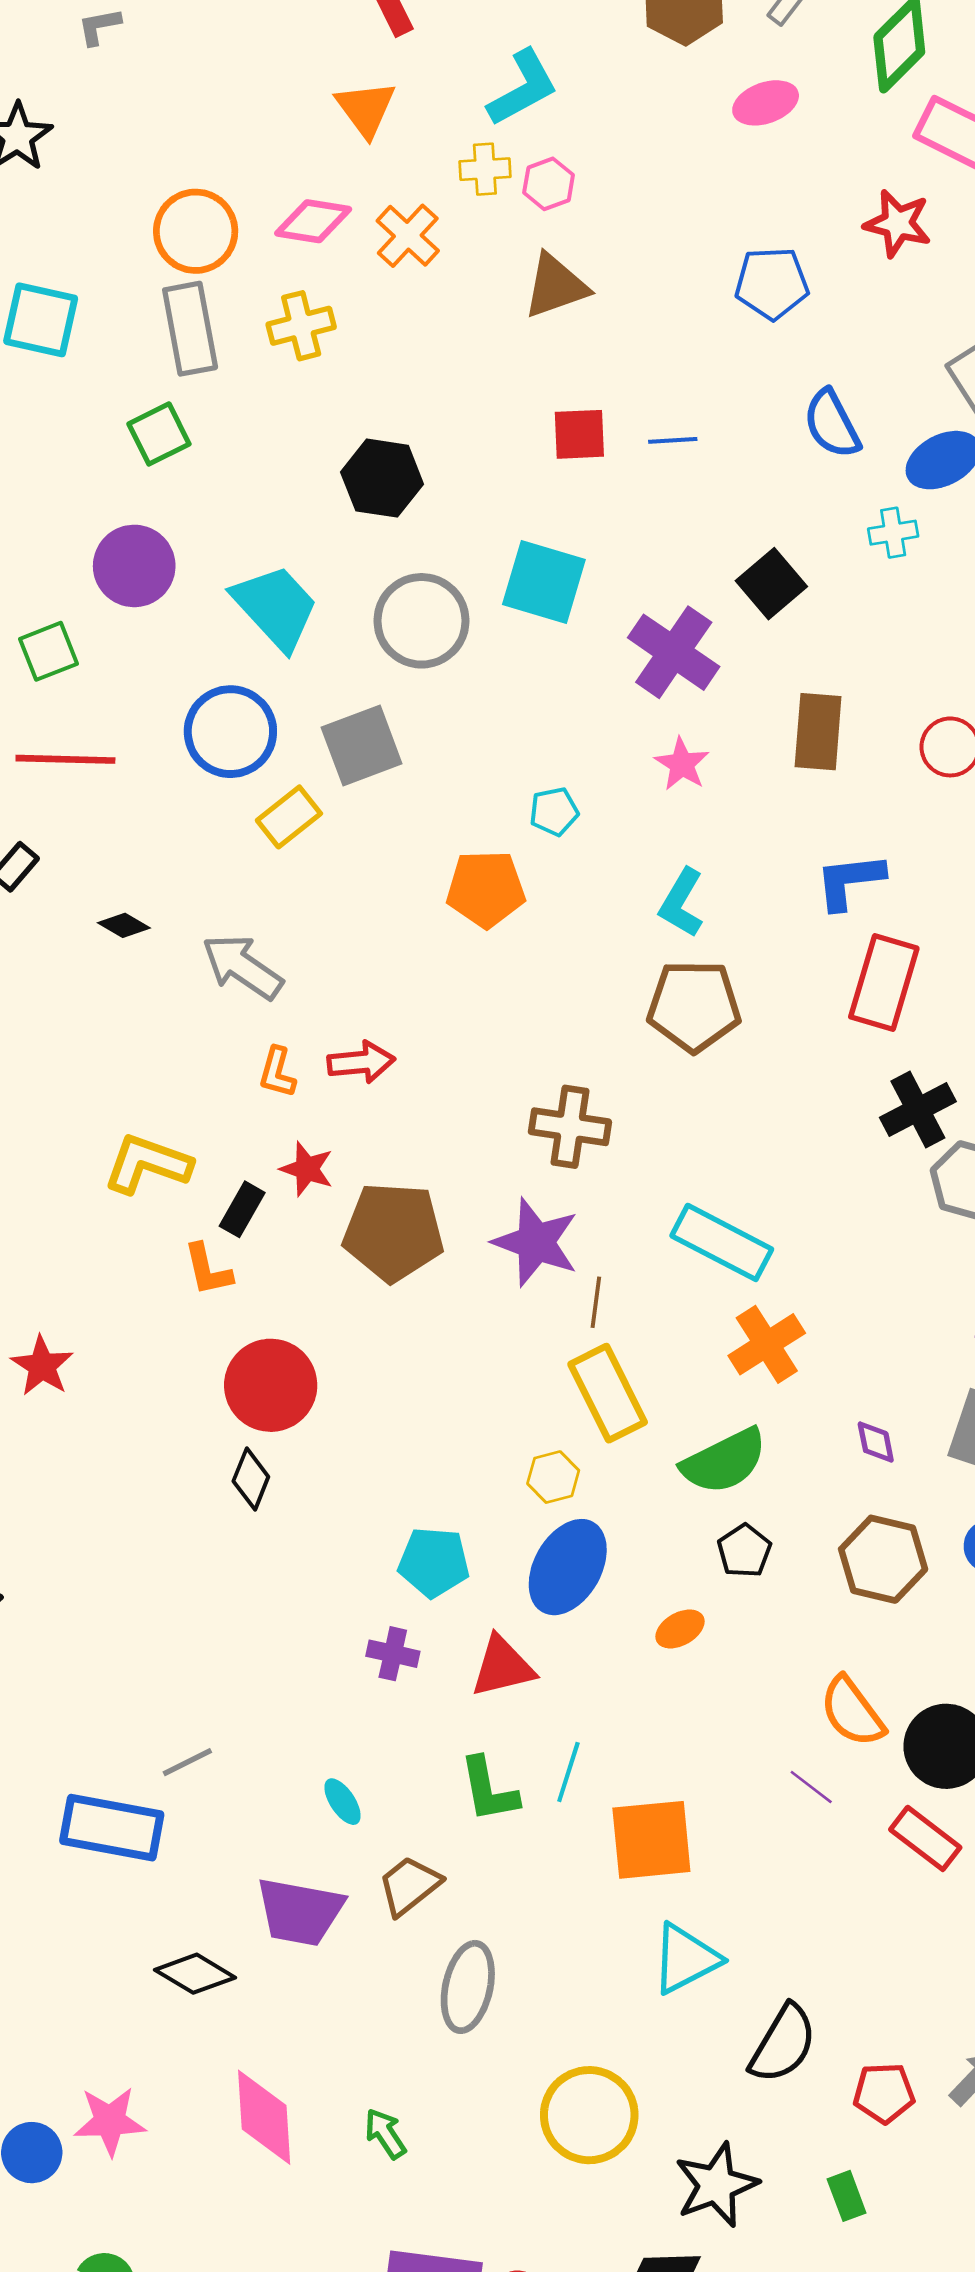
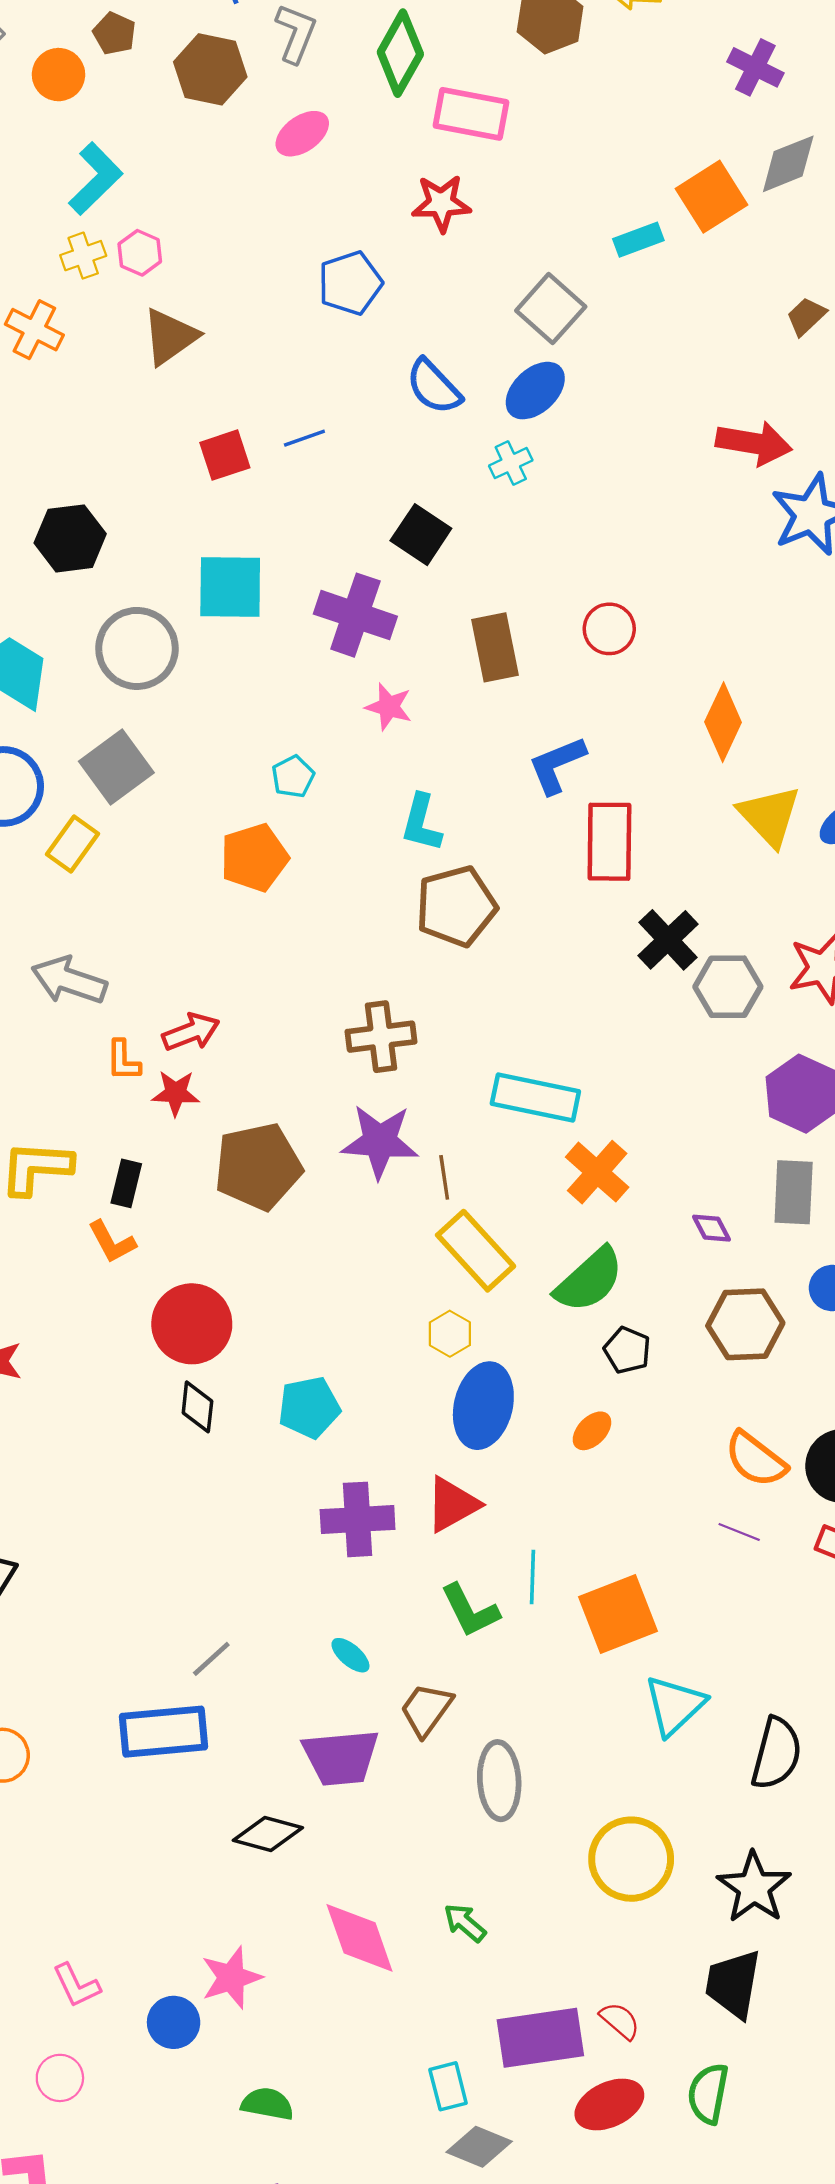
red star: (307, 1169) -> (176, 1093), moved
cyan pentagon: (434, 1562) -> (309, 1407), moved
purple cross: (393, 1654) -> (358, 1519), size x1.6

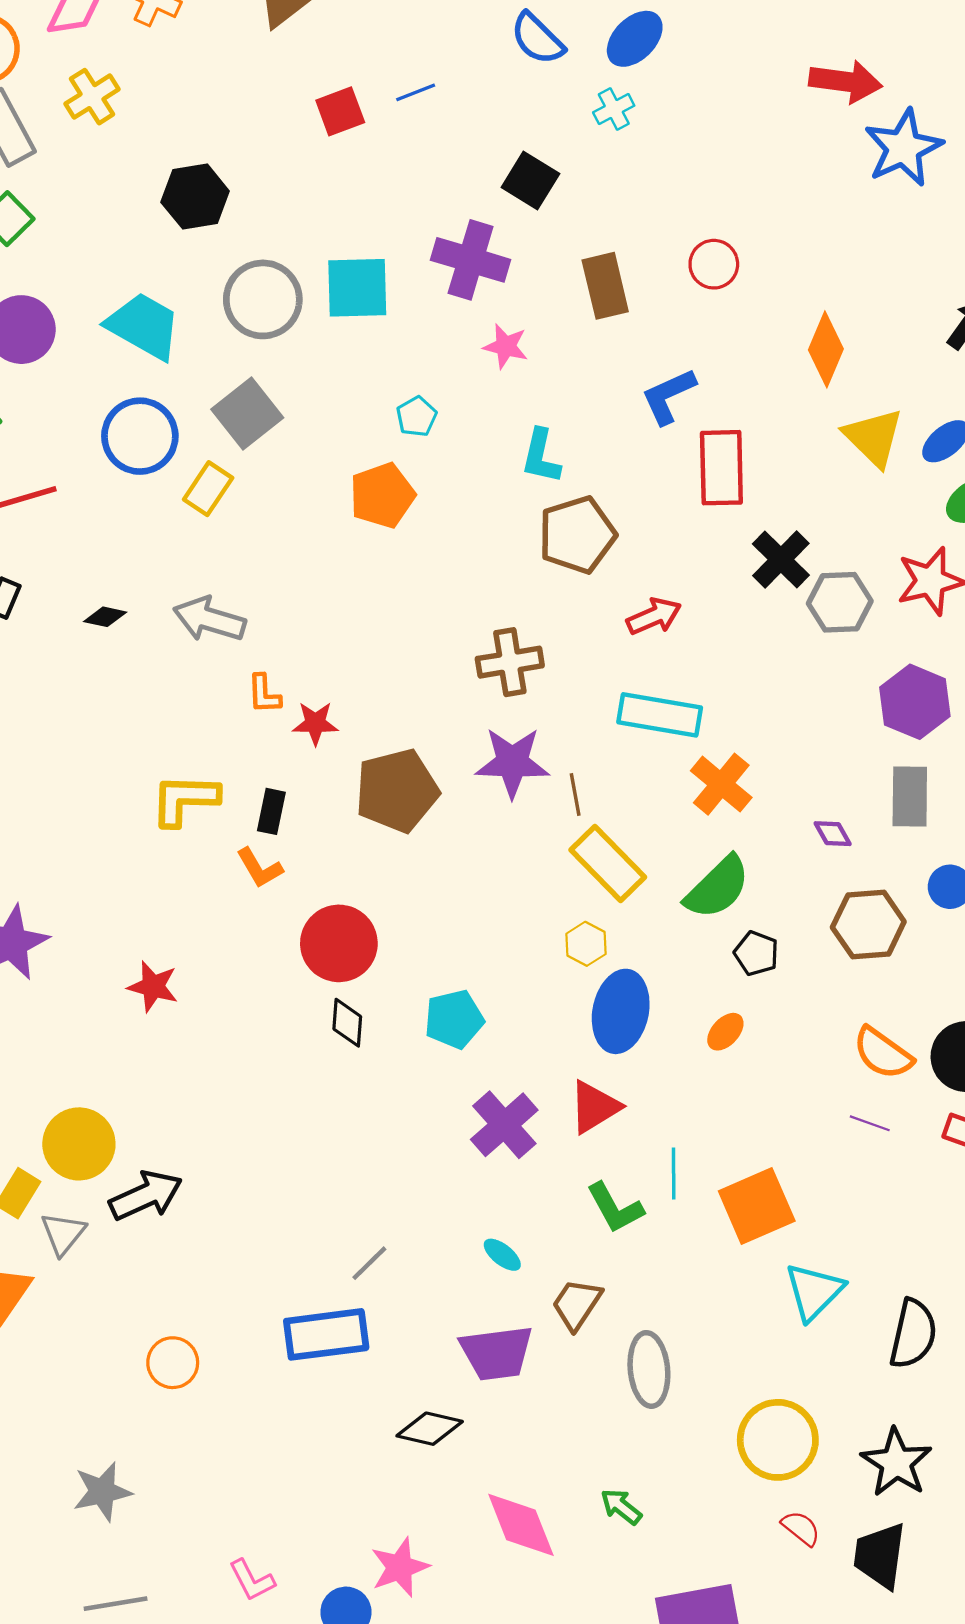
cyan square: (230, 587) -> (357, 288), moved
red arrow: (191, 1032) -> (654, 616), moved
purple cross: (358, 1519) -> (504, 1125), turned -36
red semicircle: (620, 2021) -> (801, 1528), moved

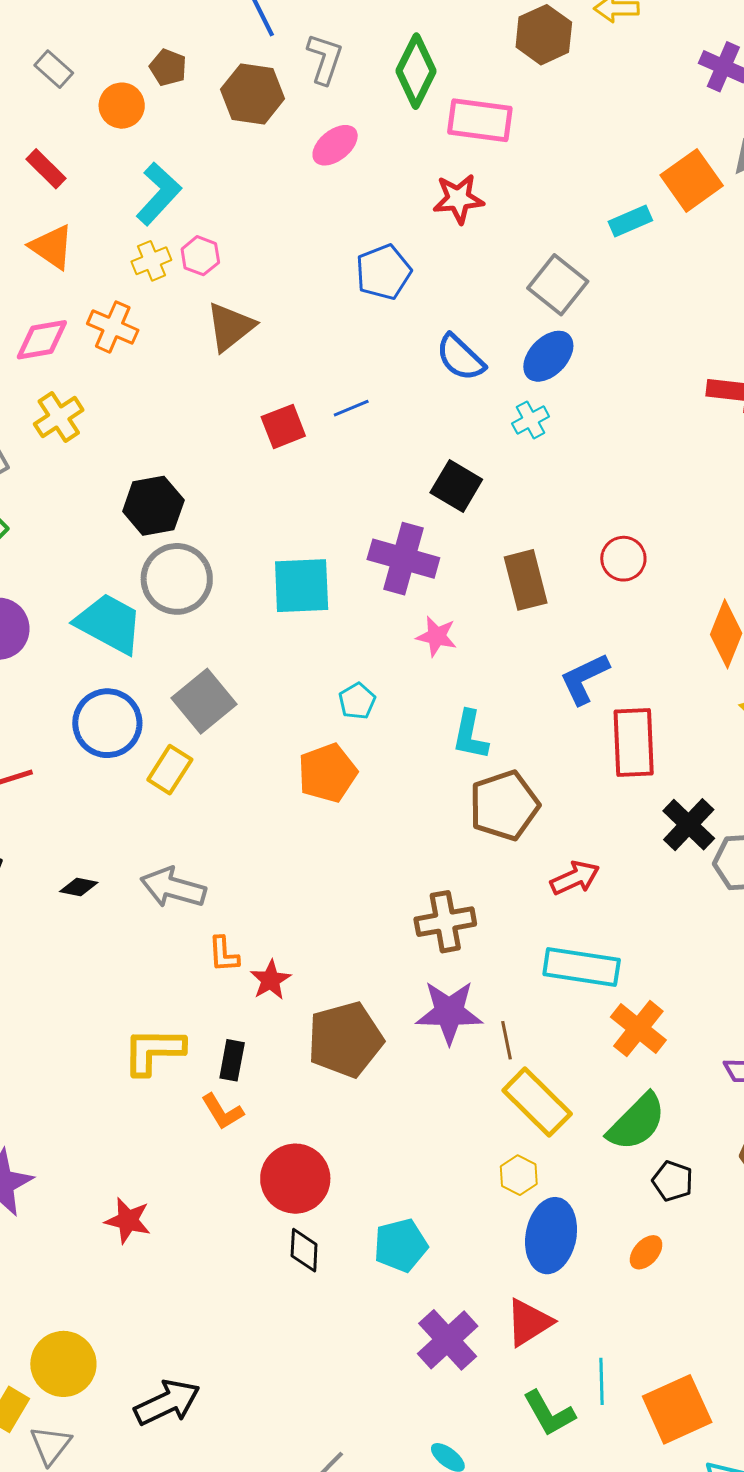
gray circle: (263, 299) -> (177, 579), moved
red star: (315, 723) -> (271, 980), turned -30
black arrow: (146, 1196) -> (167, 1403), moved

